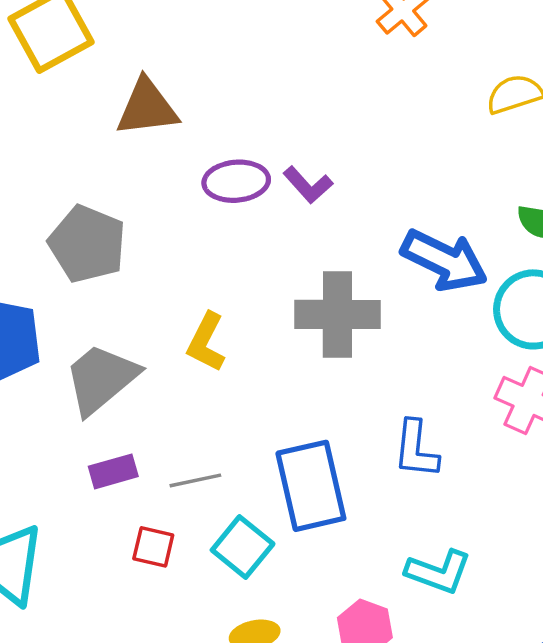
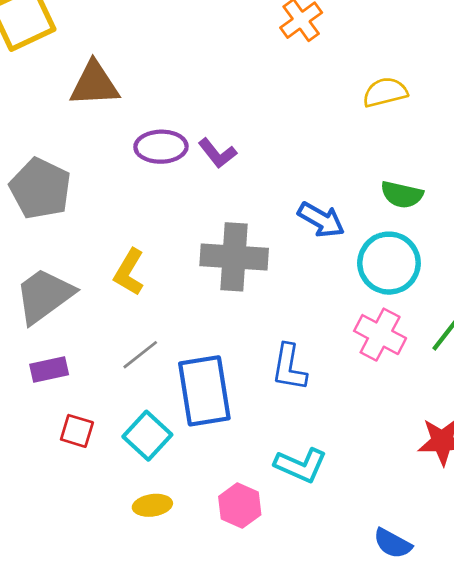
blue arrow: (444, 260) -> (321, 220), size x0.7
gray line: (195, 480) -> (140, 355), moved, turned -30

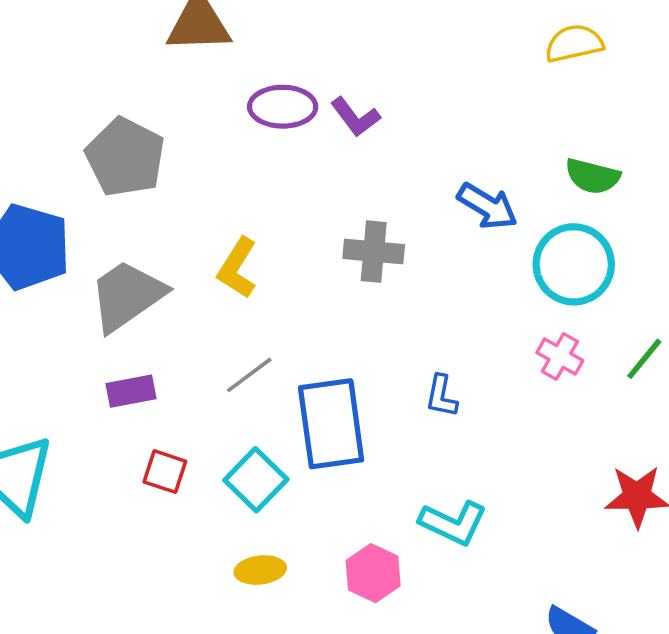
gray cross: (234, 257) -> (374, 252), size x0.7
pink cross: (380, 335) -> (560, 357), size x0.7
blue L-shape: (289, 367) -> (441, 396), size x0.7

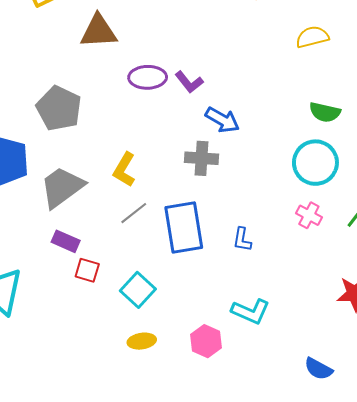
blue arrow: (487, 206) -> (222, 120), moved
gray line: (249, 375) -> (134, 213), moved
purple rectangle: (131, 391) -> (66, 241), turned 36
blue rectangle: (331, 424) -> (184, 228), moved
red square: (165, 472) -> (87, 270), moved

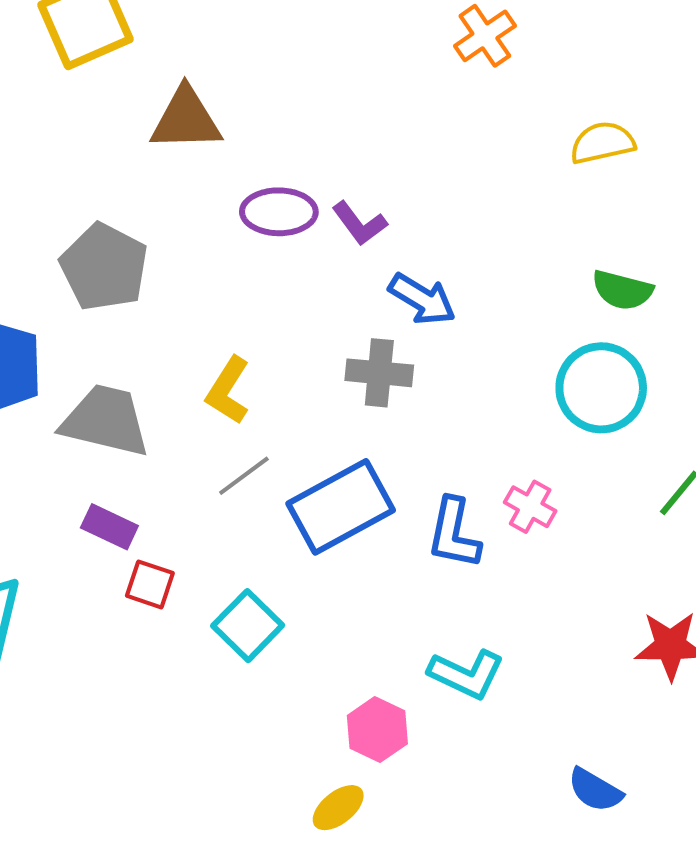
gray trapezoid: (62, 187) -> (106, 421), turned 48
pink cross: (309, 215) -> (530, 507), moved
blue rectangle: (184, 228) -> (341, 507), turned 69
blue L-shape: (242, 239) -> (454, 533), size x1.5
yellow ellipse: (142, 341) -> (338, 808), moved, turned -32

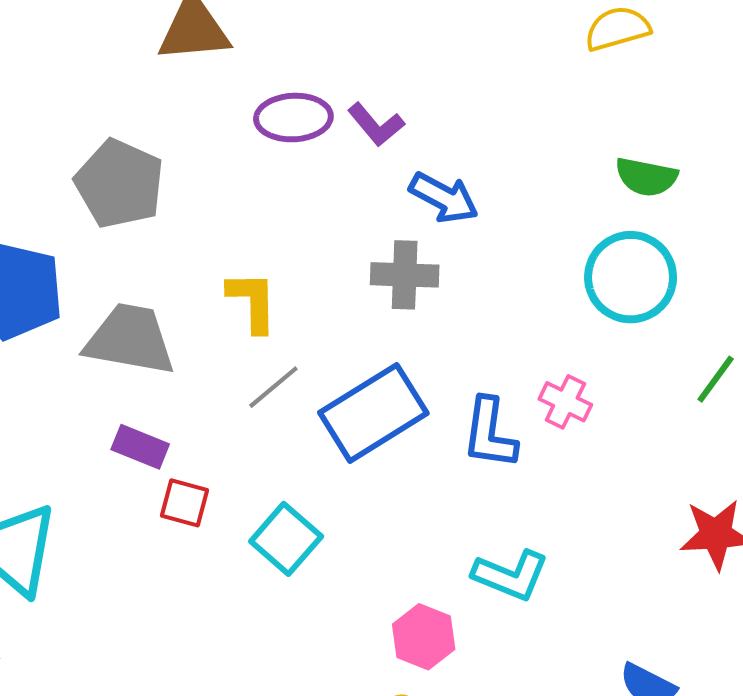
yellow L-shape: (228, 390) -> (252, 302), turned 150

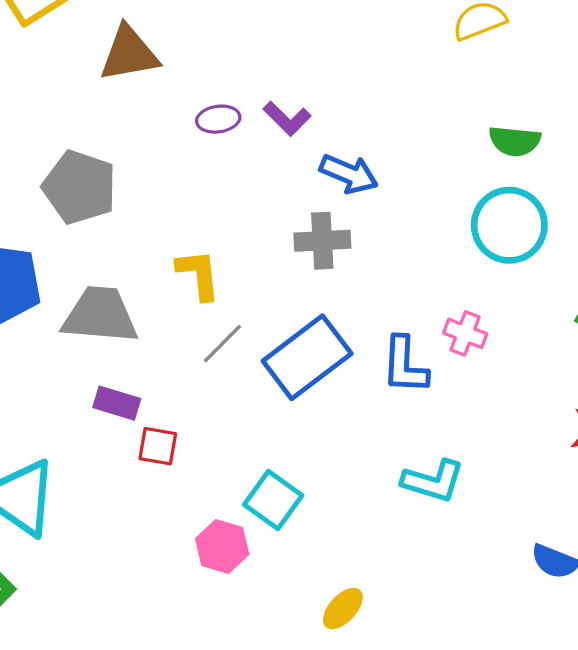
purple ellipse: (293, 118) -> (218, 119), size x0.7
cyan square: (286, 539) -> (273, 500), moved
pink hexagon: (424, 637) -> (222, 546), moved

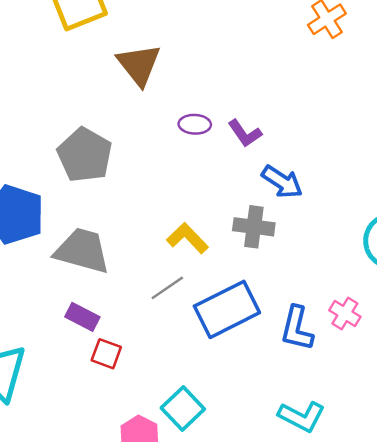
brown triangle: (129, 54) -> (139, 65), turned 51
yellow L-shape: (198, 274) -> (187, 238), moved, turned -48

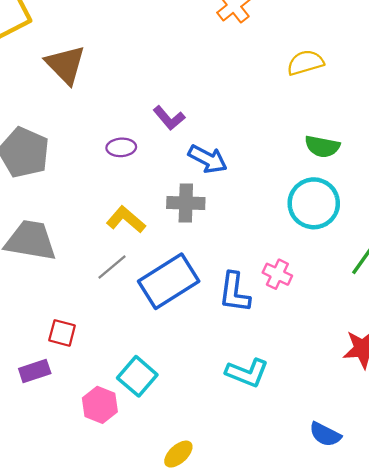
purple ellipse: (195, 124) -> (121, 147), moved
purple rectangle: (82, 317) -> (35, 371), moved, turned -40

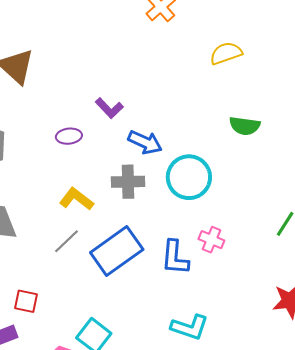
cyan circle: (314, 203) -> (189, 177), moved

